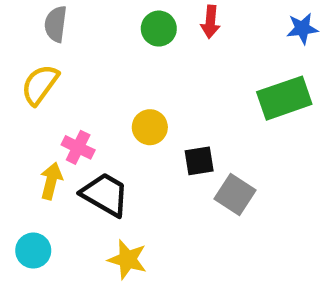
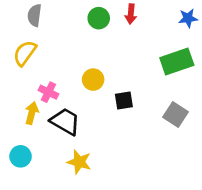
gray square: (235, 194) -> (175, 114), moved

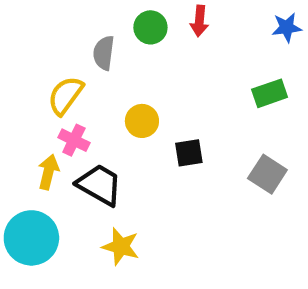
gray semicircle: (34, 15) -> (104, 53), moved
yellow semicircle: (25, 53) -> (65, 95), moved
green rectangle: (177, 61) -> (270, 93), size x0.7
cyan circle: (21, 156) -> (31, 238), size x1.6

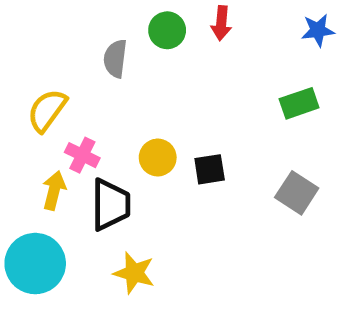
yellow semicircle: (65, 95) -> (47, 110), moved
yellow circle: (142, 121) -> (158, 158), moved
black trapezoid: (99, 185) -> (111, 205), turned 60

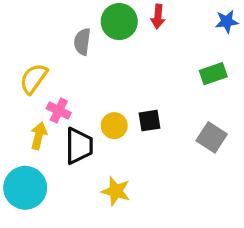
green circle: (167, 30) -> (119, 22), size x1.4
yellow circle: (158, 158) -> (114, 126), moved
yellow star: (134, 273) -> (116, 191), moved

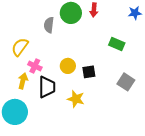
green rectangle: (213, 74) -> (117, 44), moved, turned 42
yellow circle: (114, 126) -> (68, 66), moved
yellow star: (116, 191) -> (76, 99), moved

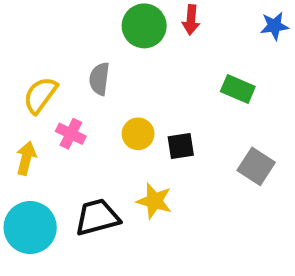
gray semicircle: (49, 25) -> (99, 79), moved
yellow arrow: (23, 81) -> (26, 158), moved
black trapezoid: (47, 87) -> (97, 217), moved, turned -105

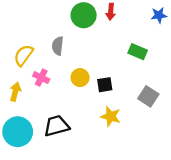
yellow star: (154, 201) -> (111, 116), moved

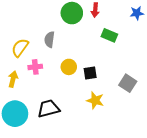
green rectangle: (138, 52) -> (109, 35), moved
pink cross: (41, 78) -> (35, 67), turned -32

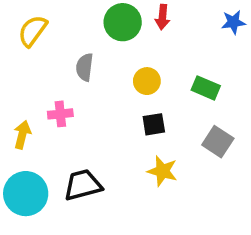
green rectangle: (109, 35) -> (206, 88), moved
yellow semicircle: (20, 48) -> (33, 31), moved
yellow circle: (69, 67) -> (147, 81), moved

